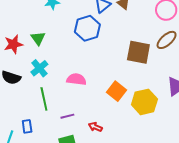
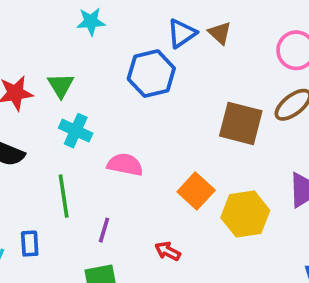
cyan cross: (39, 68) -> (76, 131), moved, turned -30
purple line: (67, 116) -> (104, 230), turned -64
red arrow: (95, 127) -> (168, 251), moved

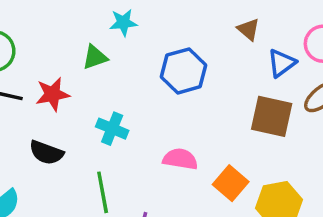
blue triangle: (182, 33) -> (282, 63), moved
green triangle: (61, 85) -> (95, 57), moved, turned 44
pink semicircle: (125, 165) -> (180, 159), moved

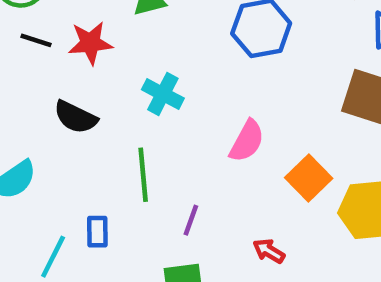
pink semicircle: (180, 159) -> (247, 141), turned 104

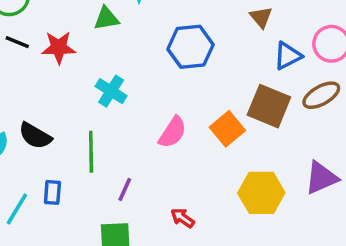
black semicircle: (76, 117) -> (35, 136), moved
orange square: (309, 178) -> (227, 129), moved

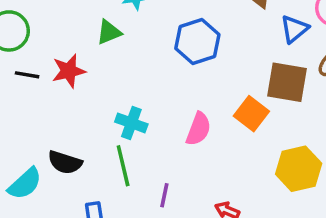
cyan cross: (111, 91) -> (131, 123), moved

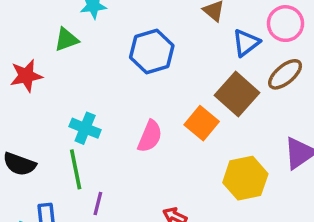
brown square: (287, 82) -> (237, 94), turned 30
purple line: (164, 195) -> (98, 204), moved

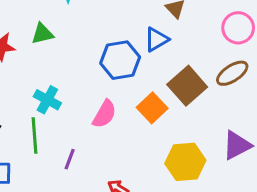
green triangle: (66, 40) -> (42, 34), moved
blue triangle: (246, 43) -> (157, 39), moved
blue hexagon: (152, 52) -> (120, 60), moved
purple line: (98, 204) -> (70, 159), moved

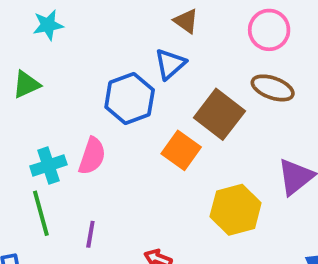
brown ellipse: (232, 73) -> (273, 88), turned 64
cyan cross: (47, 100) -> (48, 165), turned -36
pink semicircle: (105, 114) -> (92, 156), moved

